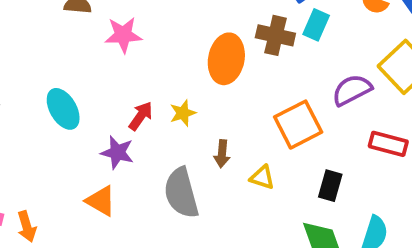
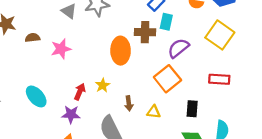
purple semicircle: (352, 90) -> (178, 48), moved

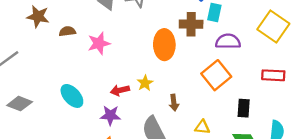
purple semicircle: (178, 48) -> (228, 41), turned 40
red arrow: (80, 92) -> (120, 90), turned -126
yellow triangle: (154, 112) -> (202, 127), moved

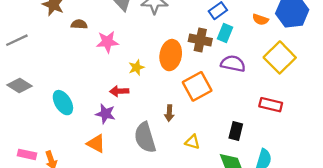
orange square: (216, 75) -> (197, 86), moved
yellow star: (145, 83) -> (136, 67), moved
cyan ellipse: (72, 96) -> (63, 103), moved

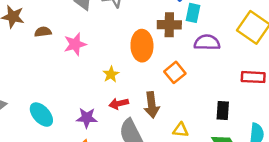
yellow star: (136, 67) -> (111, 74), moved
orange square: (197, 86) -> (175, 72), size x0.7
red arrow: (119, 91) -> (119, 104), moved
brown arrow: (169, 113) -> (152, 105), size x1.5

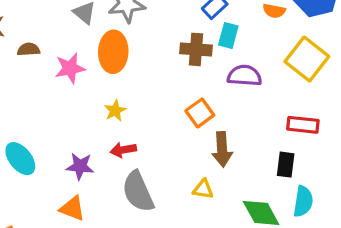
orange ellipse: (142, 46) -> (113, 52), moved
brown arrow: (152, 105) -> (222, 149), moved
black rectangle: (223, 111) -> (286, 165), moved

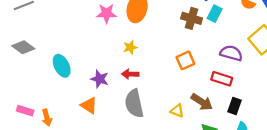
purple semicircle: (245, 76) -> (231, 53), moved
red rectangle: (303, 125) -> (222, 79), moved
brown arrow: (222, 149) -> (202, 102), moved, turned -65

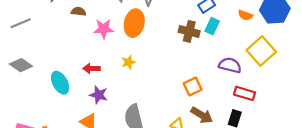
orange square: (185, 60) -> (193, 86), moved
red arrow: (130, 74) -> (91, 68), moved
red rectangle: (222, 79) -> (245, 93), moved

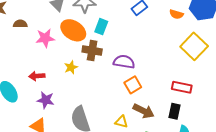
orange ellipse: (134, 23) -> (73, 30), turned -65
cyan rectangle: (212, 26) -> (101, 27), moved
brown cross: (189, 31) -> (92, 50), moved
purple semicircle: (230, 65) -> (124, 62), moved

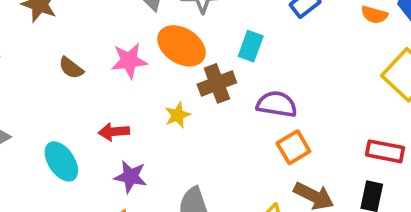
brown semicircle: (20, 24) -> (71, 68), moved, turned -144
cyan rectangle: (101, 27) -> (251, 46), moved
brown cross: (92, 50) -> (217, 83), turned -30

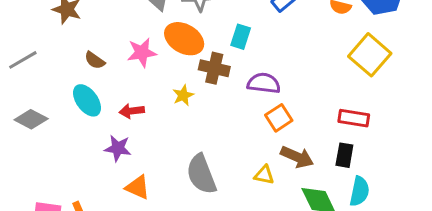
brown cross: (217, 83) -> (214, 68), turned 36
cyan ellipse: (61, 161) -> (87, 100), moved
purple star: (131, 177) -> (118, 148), moved

